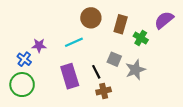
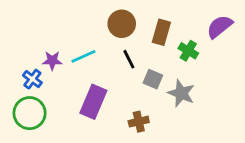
cyan line: (74, 42) -> (83, 56), moved
gray star: (135, 70) -> (181, 93), turned -30
black line: (96, 72) -> (129, 59), moved
purple rectangle: (70, 76) -> (93, 102), turned 40

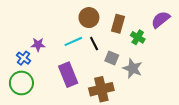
cyan line: (83, 56) -> (73, 41), moved
purple rectangle: (93, 102) -> (68, 75), turned -45
brown cross: (139, 122) -> (101, 89), size x1.6

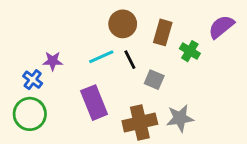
gray star: (133, 68) -> (180, 118), moved, turned -30

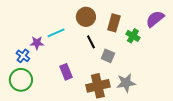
cyan line: (101, 57) -> (56, 33), moved
purple rectangle: (94, 103) -> (66, 72), size x0.7

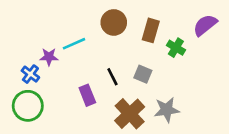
black line: (91, 42) -> (112, 77), moved
brown cross: (98, 86) -> (130, 114), turned -30

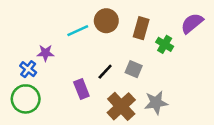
cyan line: (74, 44) -> (78, 31), moved
black line: (112, 77) -> (105, 72), turned 70

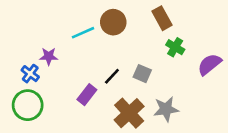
purple semicircle: (192, 23) -> (209, 64), moved
brown rectangle: (141, 28) -> (162, 18), moved, turned -45
purple rectangle: (81, 89) -> (87, 95), turned 60

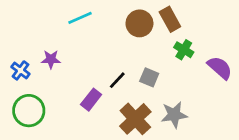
brown circle: (113, 22) -> (139, 23), moved
cyan line: (83, 33) -> (80, 18), moved
purple semicircle: (209, 64) -> (220, 68), turned 80
blue cross: (30, 74) -> (20, 70), moved

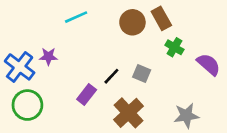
blue cross: (20, 70) -> (20, 67), size x1.6
gray star: (174, 115) -> (186, 116), moved

